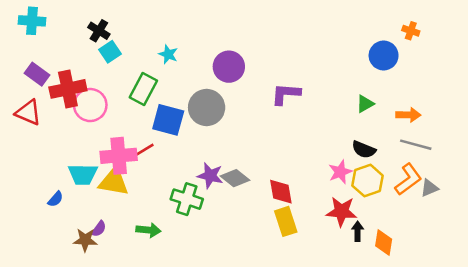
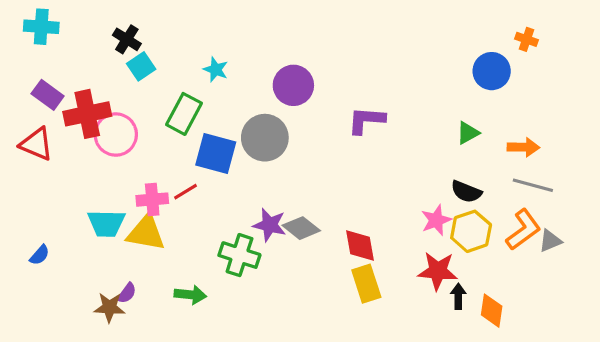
pink cross: (119, 156) -> (152, 200), size x0.7
blue semicircle: (56, 199) -> (40, 255), moved

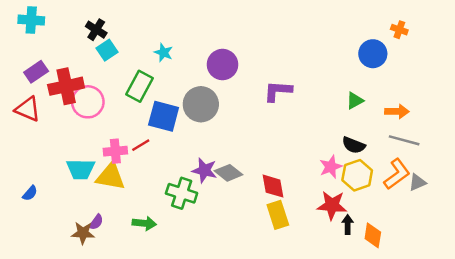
purple rectangle: (48, 95) -> (36, 72), turned -70

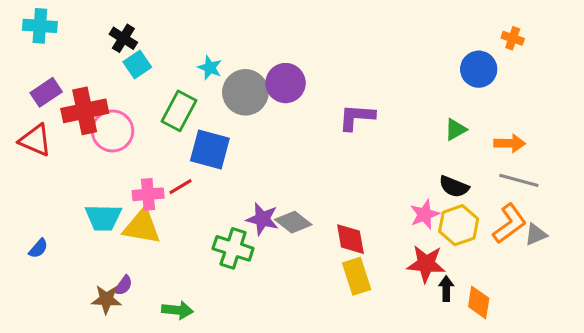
gray circle: (201, 104) -> (245, 92), moved
green arrow: (144, 223) -> (177, 310), moved

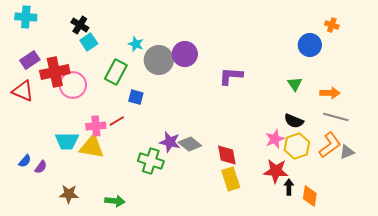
green triangle: (456, 129) -> (295, 84), turned -35
blue square: (210, 150) -> (136, 97), size x0.6
purple semicircle: (123, 285) -> (41, 167), moved

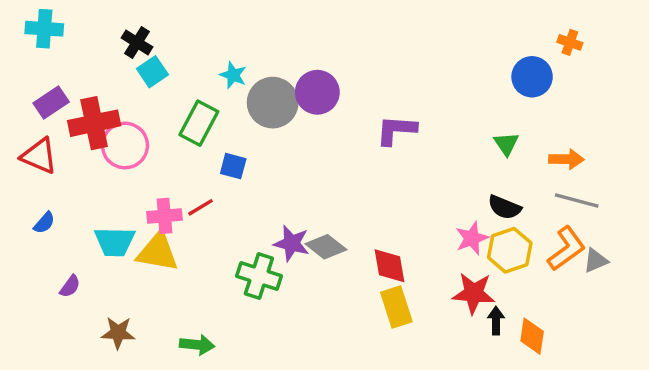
blue semicircle: (25, 161) -> (44, 223), moved

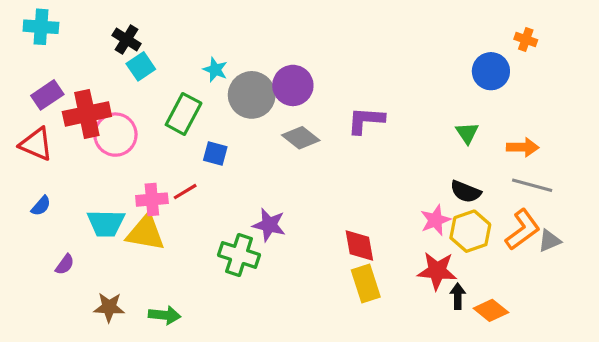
gray diamond: (326, 247) -> (301, 138), moved
orange diamond: (532, 336) -> (491, 310), turned -60
green arrow: (197, 345) -> (165, 315), moved

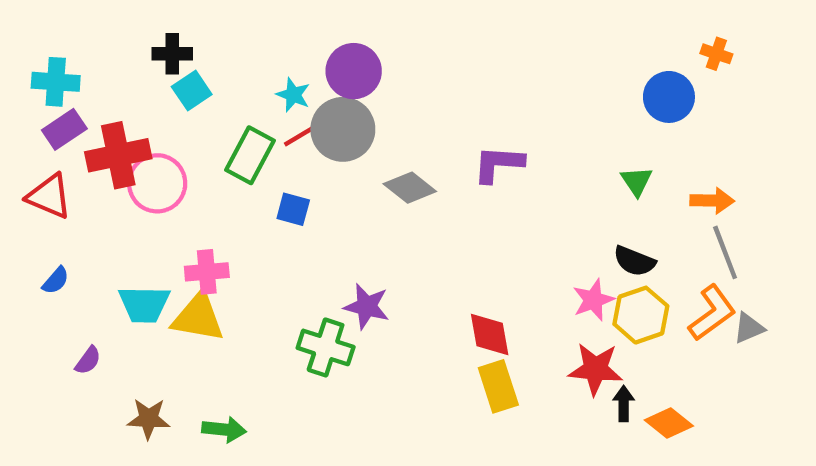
cyan cross: (41, 27) -> (56, 82), moved
black cross: (127, 40) -> (172, 54), turned -32
purple circle: (293, 85) -> (354, 71), moved
gray line: (532, 185) -> (725, 252), turned 54
red line: (185, 192) -> (300, 136), moved

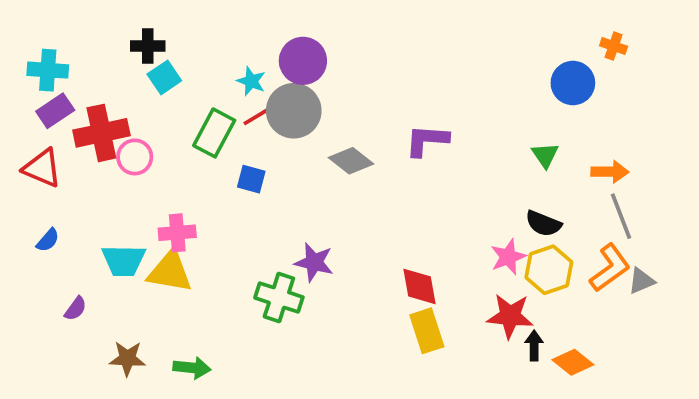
pink circle: (157, 183) -> (135, 157), size x0.7

